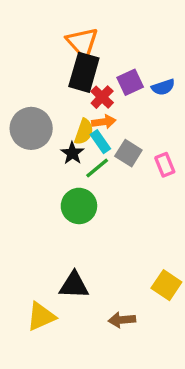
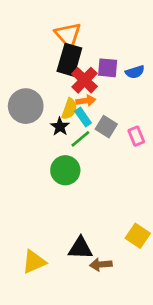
purple square: (130, 82) -> (108, 68), turned 30
red cross: (102, 97) -> (84, 80), size x1.4
black triangle: (74, 285) -> (80, 248), moved

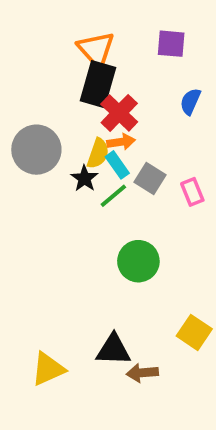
purple square: (108, 68) -> (171, 44), moved
blue semicircle: (135, 72) -> (190, 101), turned 132
green circle: (65, 170) -> (138, 261), moved

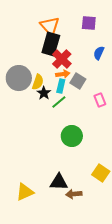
yellow semicircle: (98, 153) -> (38, 82), moved
cyan rectangle: (117, 165) -> (61, 86), turned 48
gray square: (150, 178) -> (78, 81), moved

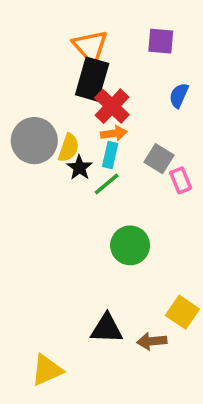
gray square: (78, 81) -> (159, 159), moved
yellow triangle: (25, 192) -> (47, 370), moved
brown arrow: (74, 194) -> (152, 341), moved

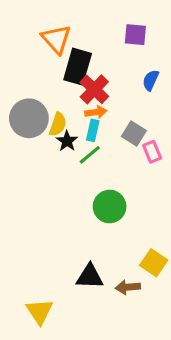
orange triangle: (90, 47) -> (56, 39), moved
yellow triangle: (47, 370) -> (40, 311), turned -40

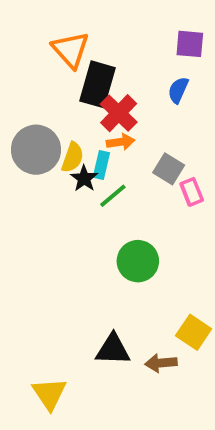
purple square: (135, 35) -> (190, 44), moved
blue semicircle: (151, 80) -> (178, 90), moved
cyan rectangle: (93, 130) -> (101, 165), moved

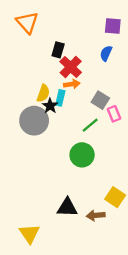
orange triangle: (71, 50) -> (27, 22), moved
black rectangle: (98, 84) -> (58, 50), size x0.6
gray circle: (36, 150) -> (34, 121), moved
green line: (113, 196) -> (90, 125), moved

